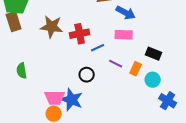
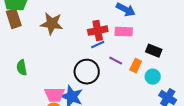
red cross: (80, 34) -> (98, 31), moved
black circle: (87, 75) -> (87, 72), size x1.6

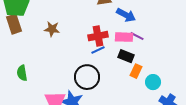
brown star: (52, 24) -> (52, 29), size x0.7
black rectangle: (154, 51) -> (126, 56), moved
purple line: (116, 61) -> (137, 36), moved

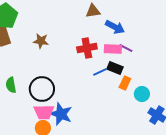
blue line: (98, 50) -> (100, 72), moved
black circle: (87, 77) -> (42, 89), moved

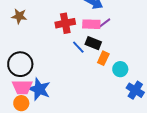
purple line: (126, 48) -> (104, 23), turned -64
blue line: (100, 72) -> (78, 47), turned 72

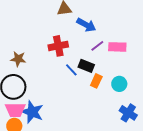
brown star: (19, 16) -> (18, 59), moved
pink rectangle: (91, 24) -> (117, 47), moved
cyan circle: (120, 69) -> (119, 84), moved

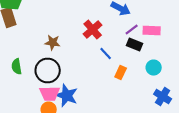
red cross: (58, 46) -> (93, 30), turned -30
black rectangle: (86, 66) -> (135, 44), moved
orange rectangle: (96, 81) -> (121, 72), moved

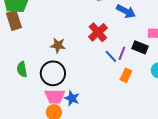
purple line: (132, 30) -> (122, 53), moved, turned -32
blue star: (67, 96) -> (72, 98), size x0.7

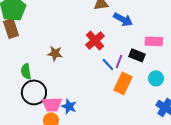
green semicircle: (22, 69) -> (26, 71), moved
black circle: (53, 73) -> (34, 92), moved
orange rectangle: (126, 75) -> (123, 83), size x1.5

